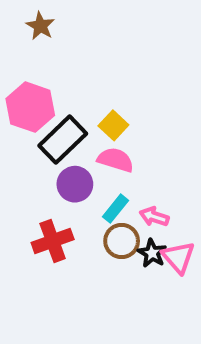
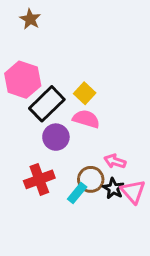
cyan rectangle: (115, 209) -> (77, 193), moved

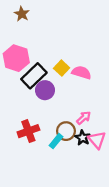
pink semicircle: (86, 119) -> (81, 72), moved
purple circle: (56, 137) -> (45, 90), moved
pink arrow: (115, 161) -> (84, 118), turned 120

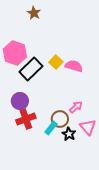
brown star: (22, 14) -> (34, 13), moved
purple circle: (45, 90) -> (20, 101), moved
black star: (83, 138) -> (69, 134), moved

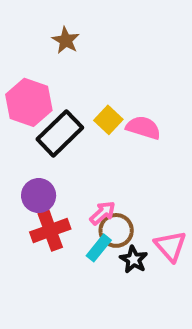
brown star: (34, 13) -> (66, 40), moved
pink arrow: (76, 107) -> (103, 213), moved

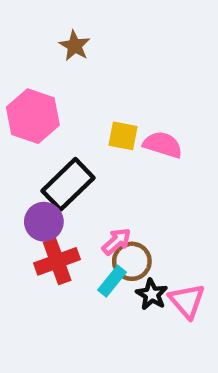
yellow square: (108, 120) -> (123, 136), turned -32
black rectangle: (60, 133) -> (68, 184), moved
pink triangle: (170, 246) -> (187, 301), moved

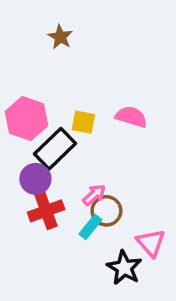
pink hexagon: (33, 116) -> (27, 119), moved
yellow square: (123, 136) -> (83, 122), moved
black star: (152, 294) -> (124, 268), moved, size x1.4

